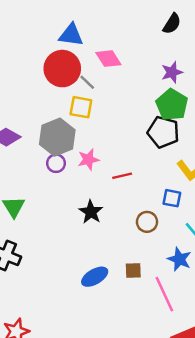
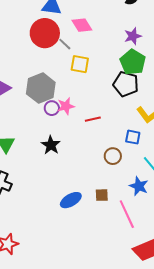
yellow square: (81, 107) -> (80, 64), moved
purple circle: (56, 163) -> (52, 108), moved
black star: (91, 212) -> (51, 145), moved

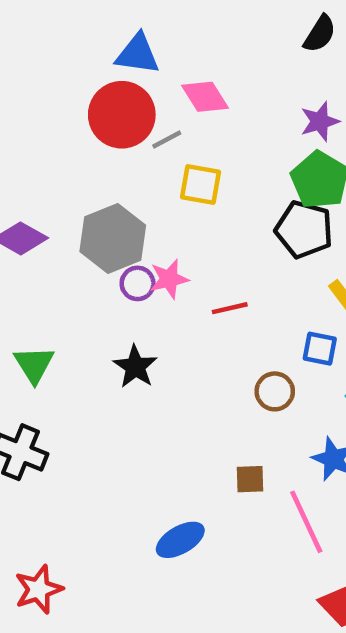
gray line: (65, 44) -> (167, 139), turned -72
blue ellipse: (71, 200) -> (180, 540), moved

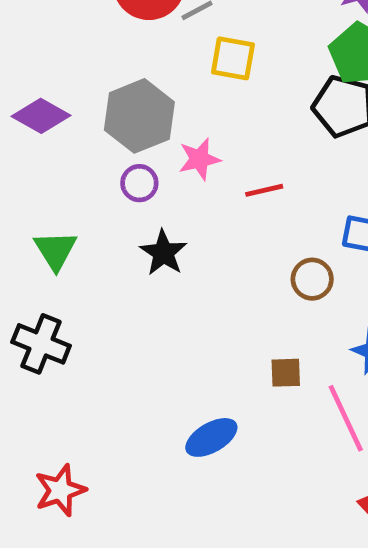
purple circle: (138, 283) -> (139, 183), moved

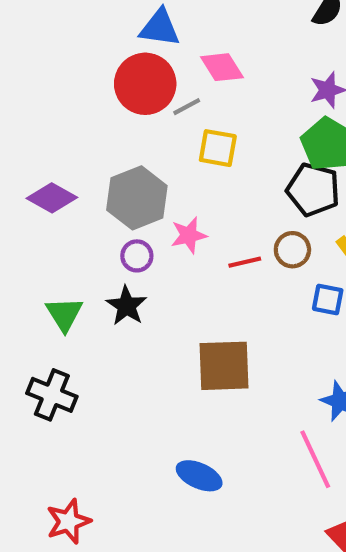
black star: (163, 253) -> (127, 306), moved
brown circle: (312, 279) -> (292, 250), moved
brown square: (286, 373) -> (224, 366), moved, size x2.0
blue ellipse: (211, 437) -> (199, 476), turned 54

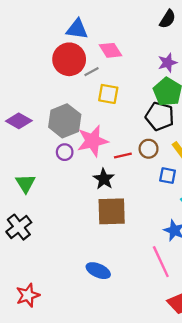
pink star: (189, 235) -> (93, 141), size x1.6
black star: (127, 306) -> (104, 179), moved
black cross: (52, 395) -> (19, 227), turned 30

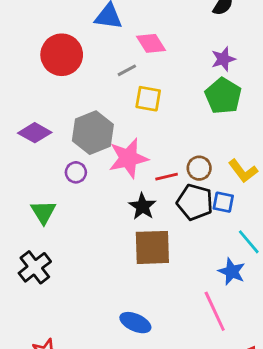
red circle: (69, 59) -> (62, 55), moved
black pentagon: (160, 116) -> (195, 202), moved
purple circle: (65, 152) -> (76, 172), moved

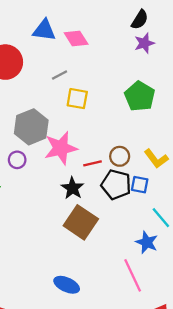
pink diamond: (151, 43) -> (76, 38), moved
purple star: (223, 59) -> (144, 43), moved
brown square: (152, 247) -> (81, 222), turned 36

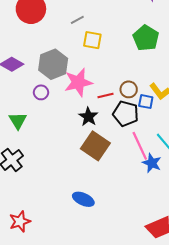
blue square: (140, 185) -> (146, 102), moved
pink line: (133, 275) -> (140, 146), moved

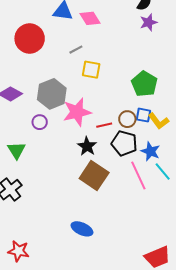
green pentagon: (146, 38) -> (144, 84), moved
blue square: (146, 102) -> (143, 115), moved
blue star: (152, 163) -> (150, 151), moved
red star: (20, 221) -> (19, 251), turned 30

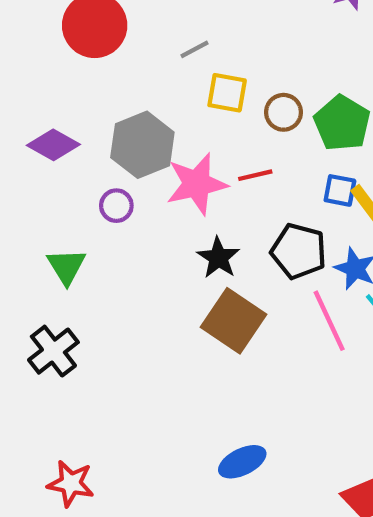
brown circle: (127, 119) -> (283, 112), moved
red line: (104, 125) -> (255, 175), moved
blue ellipse: (82, 229) -> (242, 462), moved, turned -50

